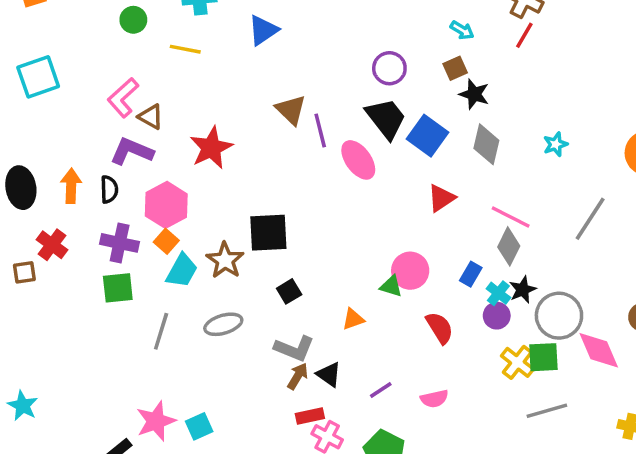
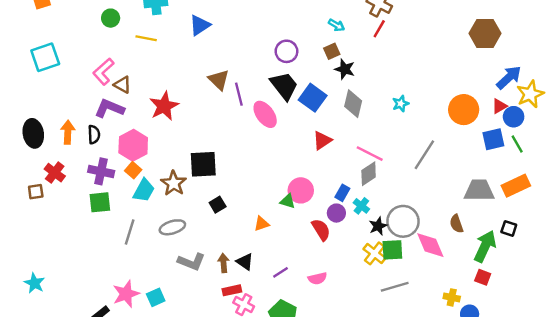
gray diamond: (509, 246) -> (369, 174), turned 30
black star: (523, 290) -> (378, 226), moved
purple circle: (497, 316) -> (336, 213), moved
gray L-shape: (294, 349) -> (191, 262), moved
brown arrow: (298, 376) -> (223, 263), turned -36

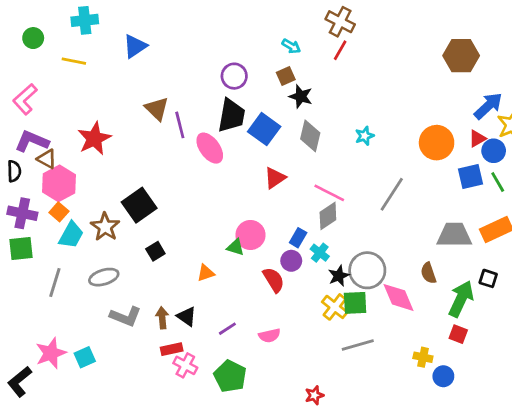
brown triangle: (122, 85) -> (47, 159), moved
black trapezoid: (284, 86) -> (231, 115), turned 48
black square: (203, 164) -> (139, 205), turned -32

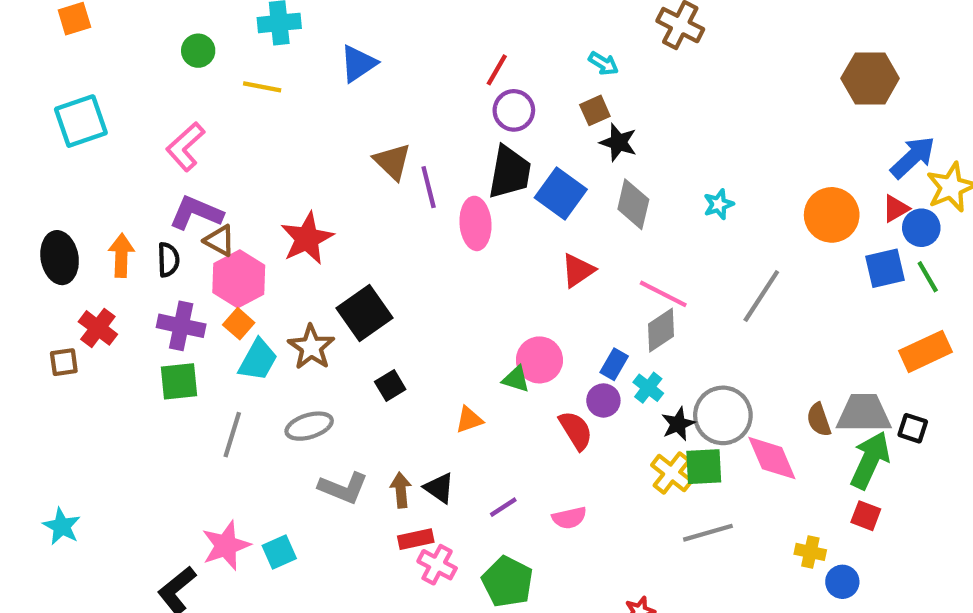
red line: (340, 50) -> (497, 70), moved
red star: (94, 139) -> (307, 238), moved
pink ellipse: (210, 148) -> (475, 223), turned 32
gray trapezoid: (454, 235) -> (864, 413), moved

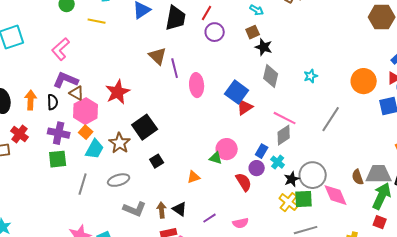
black trapezoid: (510, 172) -> (176, 18), moved
blue square: (561, 194) -> (237, 92), moved

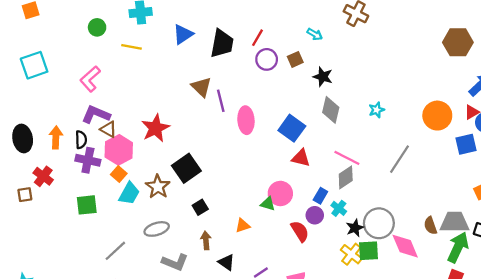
brown square: (253, 32) -> (295, 59), moved
red triangle: (245, 107) -> (301, 158), moved, turned 48
purple cross: (59, 133) -> (88, 160), moved
gray line: (83, 184) -> (115, 251), moved, turned 30
brown arrow: (162, 210) -> (206, 240), moved

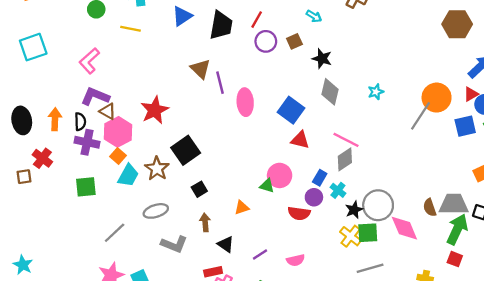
gray line: (399, 159) -> (420, 116), moved
red semicircle: (300, 231) -> (299, 213), turned 130

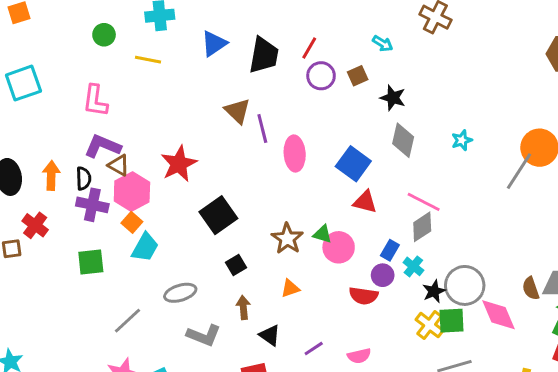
pink L-shape: (89, 61) -> (95, 101), turned -40
brown star: (157, 169) -> (287, 239), moved
green triangle: (267, 186) -> (322, 234), moved

